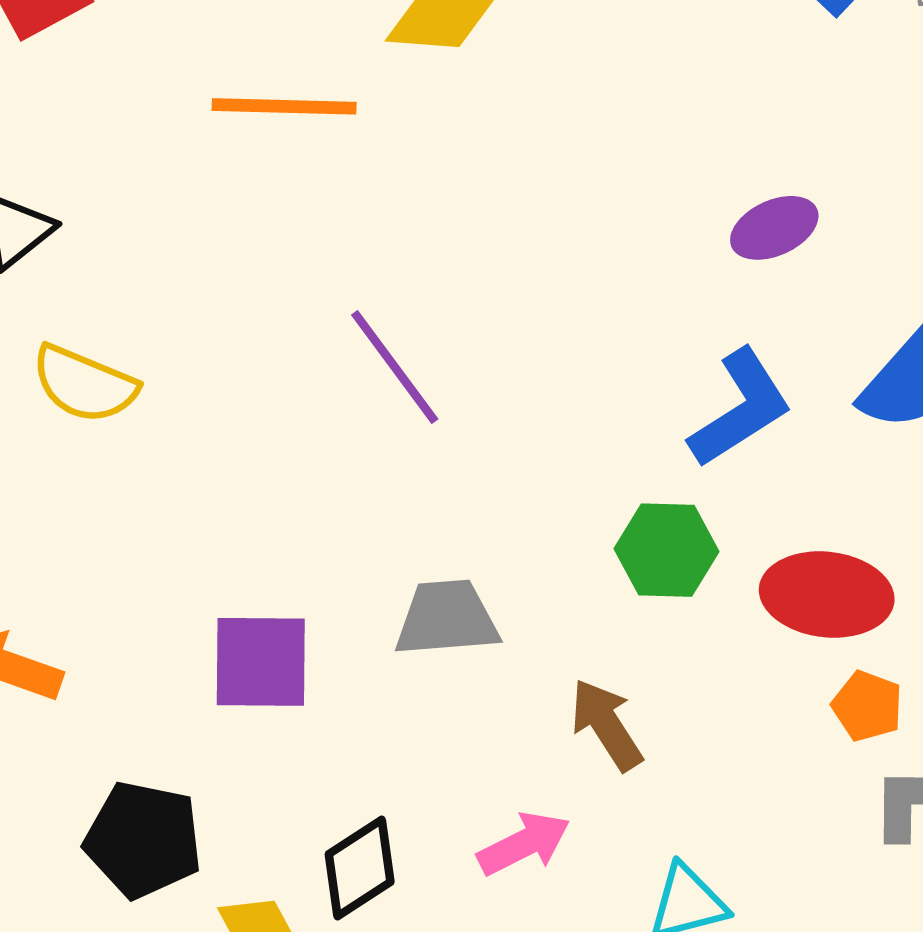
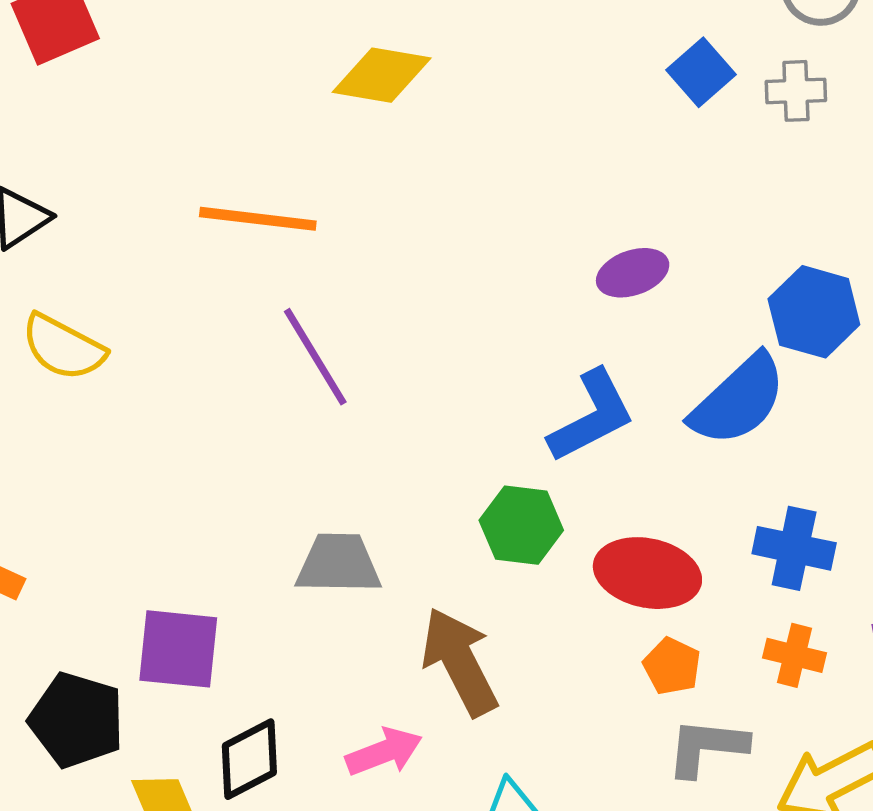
orange line: (284, 106) -> (258, 219), moved
purple square: (261, 662) -> (178, 649), moved
brown arrow: (606, 725) -> (460, 662), size x1.4

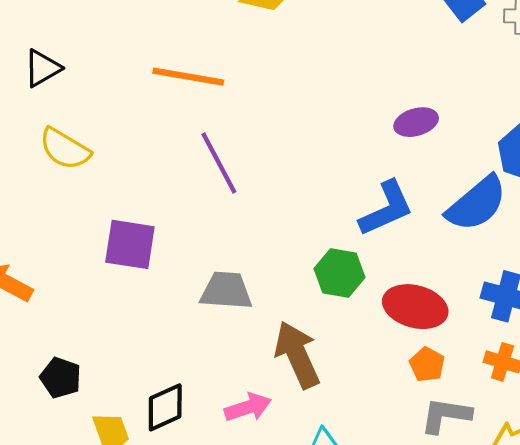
purple square: (178, 649) -> (130, 244), moved
black pentagon: (77, 720) -> (61, 378), size x0.7

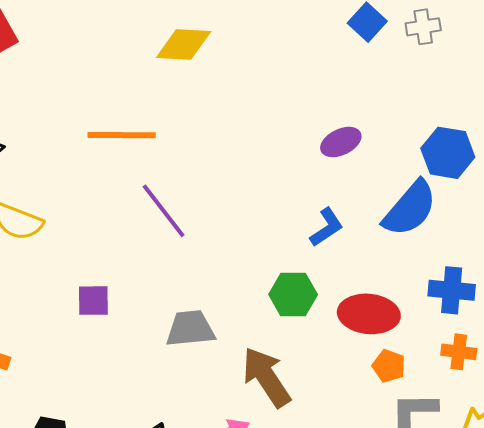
blue L-shape: (386, 209) -> (327, 227), size x0.7
purple square: (130, 244) -> (93, 301), size x0.7

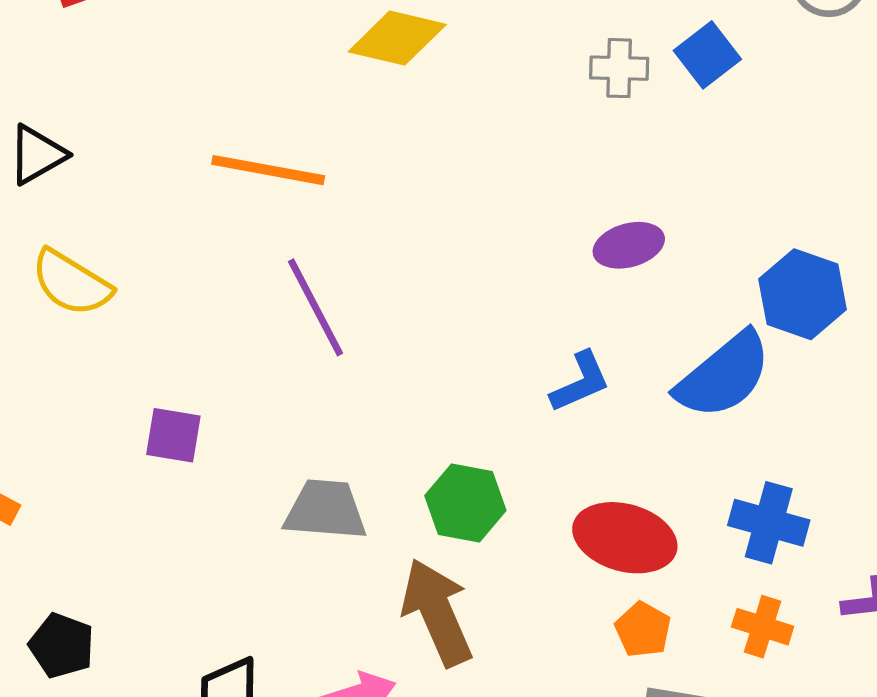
gray cross: (423, 27) -> (619, 68), moved
green hexagon: (293, 295) -> (465, 503), moved

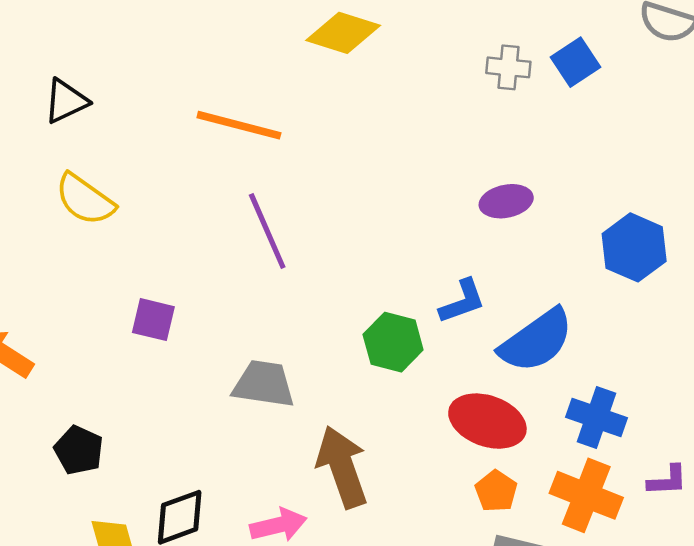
blue semicircle: (724, 375) -> (536, 341), moved
green hexagon: (465, 503) -> (393, 342), moved
orange cross: (763, 627) -> (586, 495), size x1.6
black pentagon: (62, 646) -> (79, 450), moved

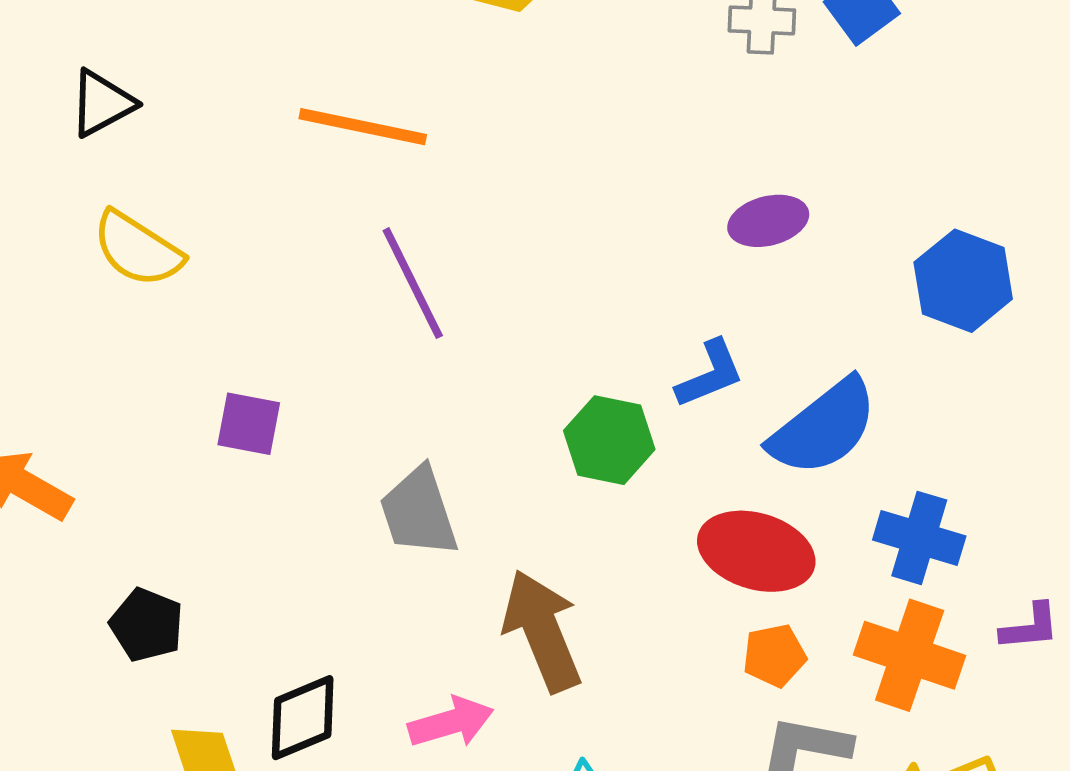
gray trapezoid: (264, 384) -> (419, 512), turned -114
orange pentagon: (496, 491) -> (774, 656), turned 30

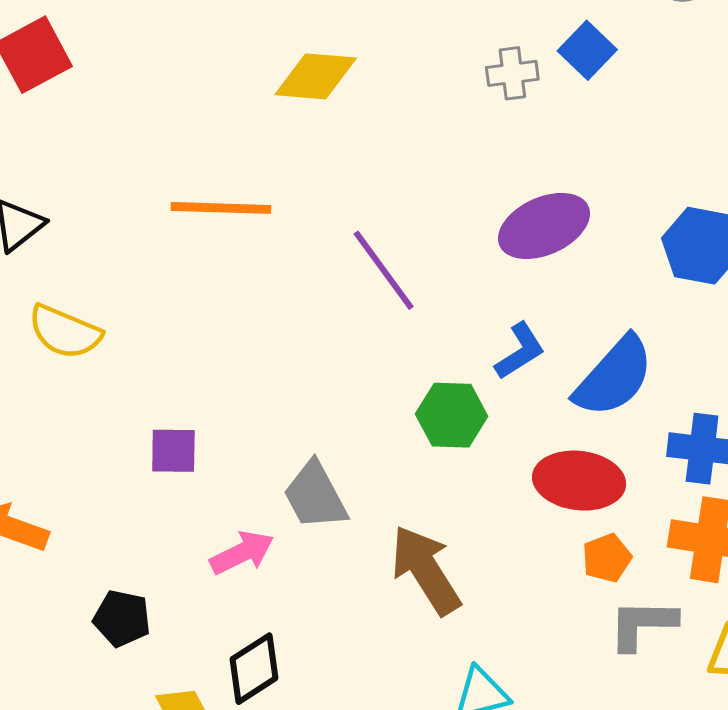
purple ellipse: (768, 221) -> (544, 226), size x1.5
purple line: (413, 283) -> (384, 270), moved
pink arrow: (451, 722) -> (242, 553), moved

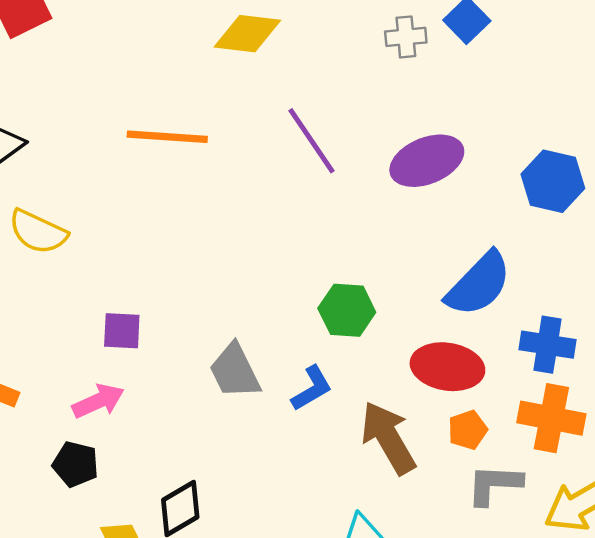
purple line: (384, 270) -> (311, 141), moved
blue L-shape: (520, 351) -> (312, 388), moved
pink arrow: (242, 553) -> (98, 401), moved
brown arrow: (426, 570) -> (388, 438), moved

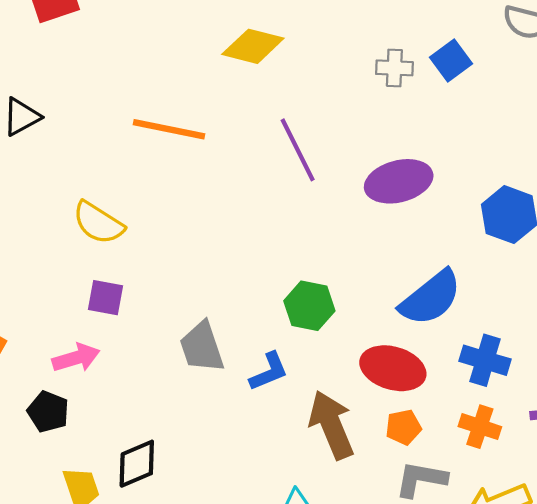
yellow semicircle: (38, 232) -> (98, 223), moved
orange cross: (551, 418) -> (480, 427), size x0.7

